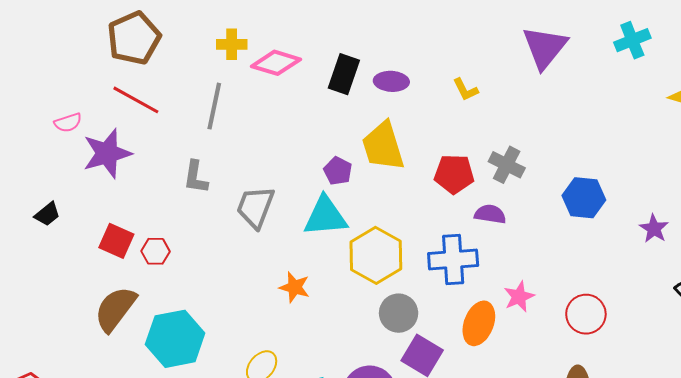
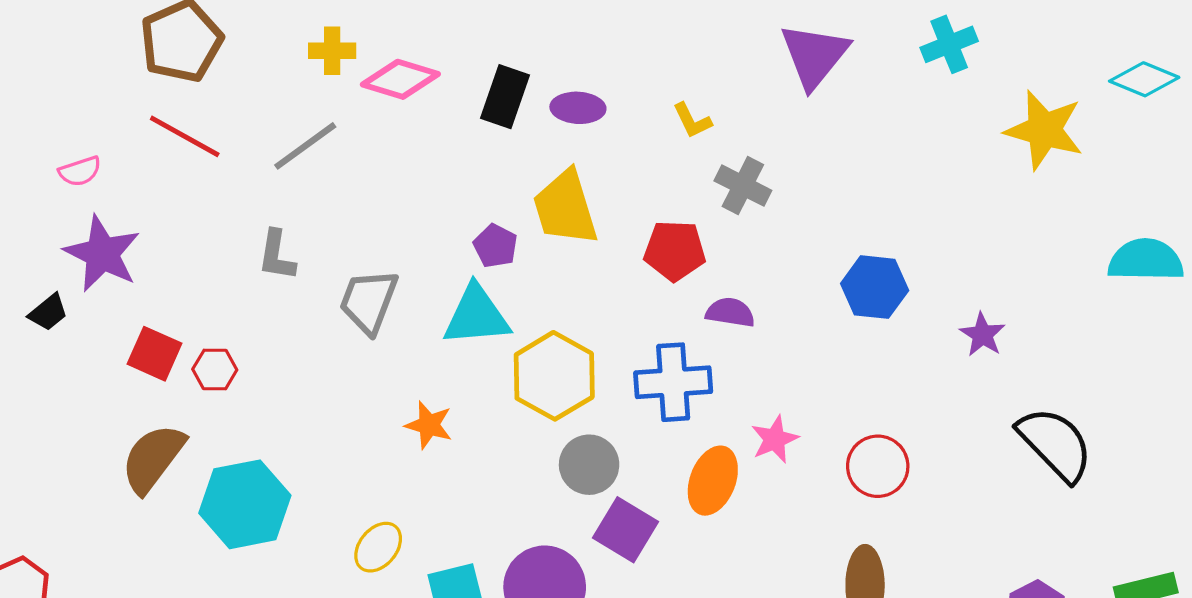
gray line: (214, 106) -> (305, 146), turned 42
purple star: (107, 153) -> (102, 254), moved, turned -30
gray cross: (507, 165) -> (743, 186), moved

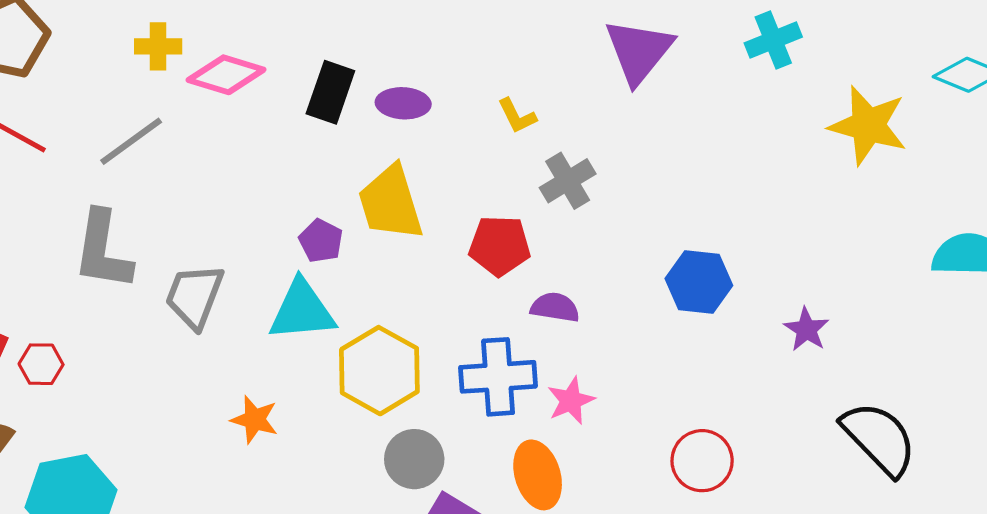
gray cross: (743, 186) -> (568, 181), turned 32
gray L-shape: (277, 255) -> (103, 250), size x1.6
pink star: (775, 439) -> (571, 401), moved
orange ellipse: (713, 481) -> (538, 475), turned -38

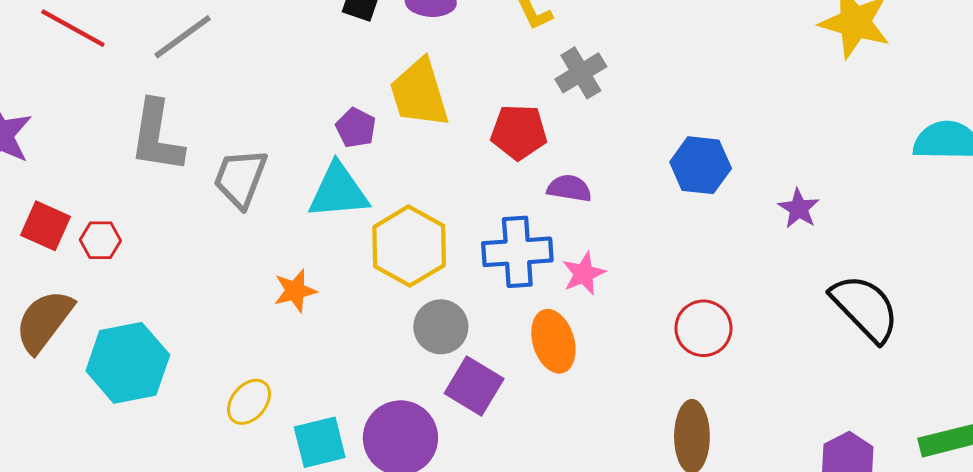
orange star: (255, 420) -> (295, 291), turned -30

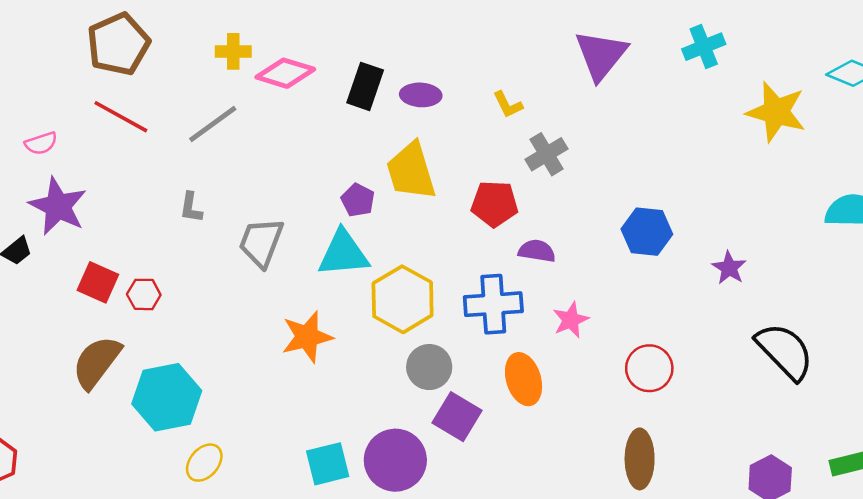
gray L-shape: (157, 136) -> (191, 207), size x0.5
pink star: (584, 273) -> (571, 320), moved
orange star: (295, 291) -> (307, 337), size x1.4
yellow ellipse: (249, 402) -> (204, 463), moved

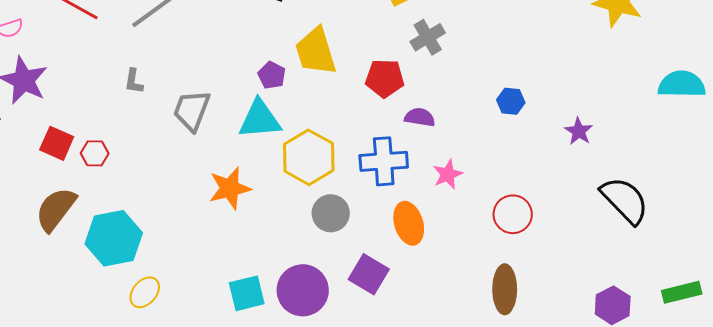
blue hexagon: (647, 232) -> (511, 101), size x0.7
purple square: (457, 417) -> (369, 274), moved

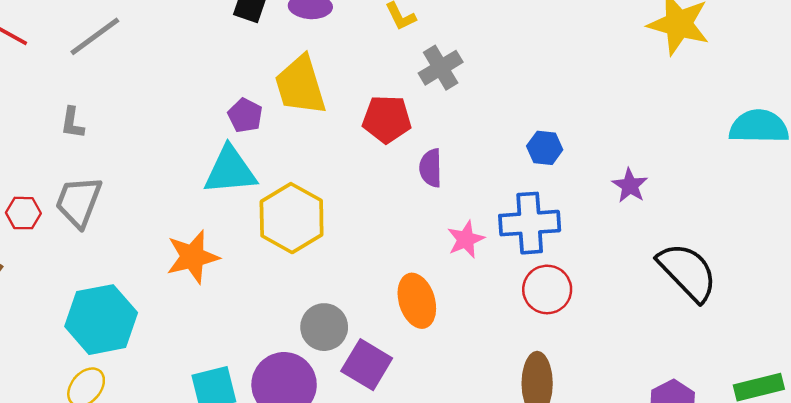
gray trapezoid: (192, 110) -> (79, 202), moved
purple semicircle: (420, 117) -> (431, 168), turned -100
blue cross: (384, 161) -> (530, 223), moved
gray circle: (331, 213) -> (324, 327), moved
cyan hexagon: (114, 238) -> (101, 320), moved

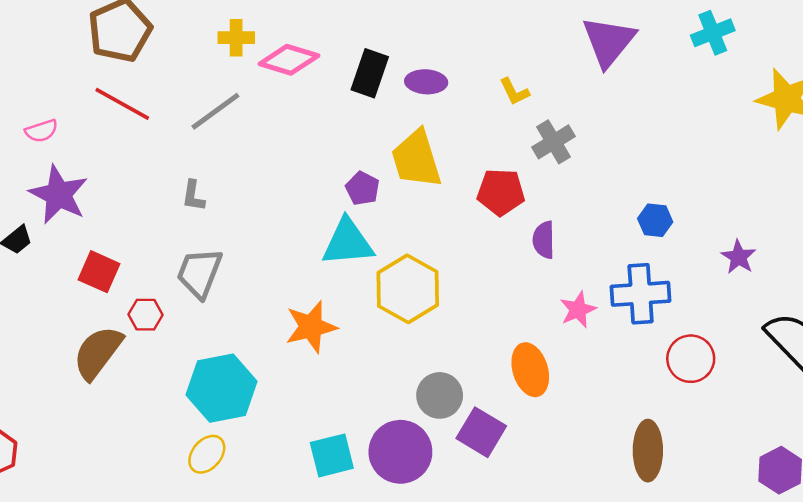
red hexagon: (23, 213) -> (146, 315), moved
red circle: (547, 289) -> (691, 359), moved

